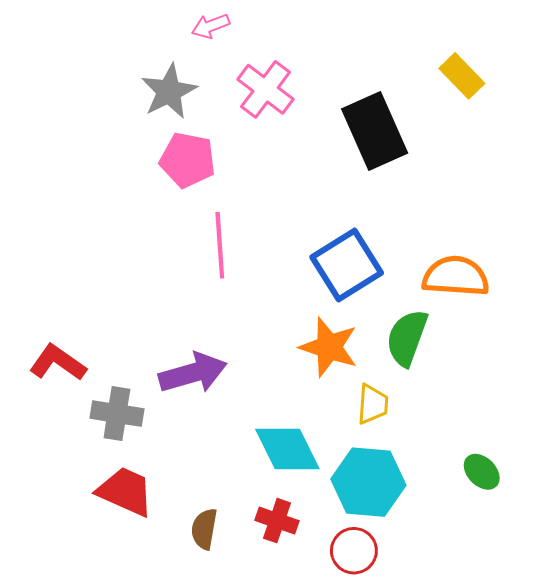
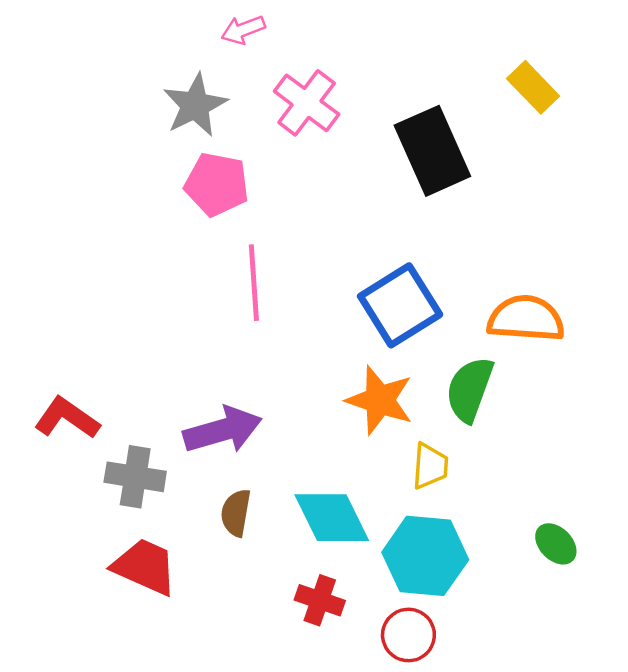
brown semicircle: (204, 529) -> (236, 513), moved

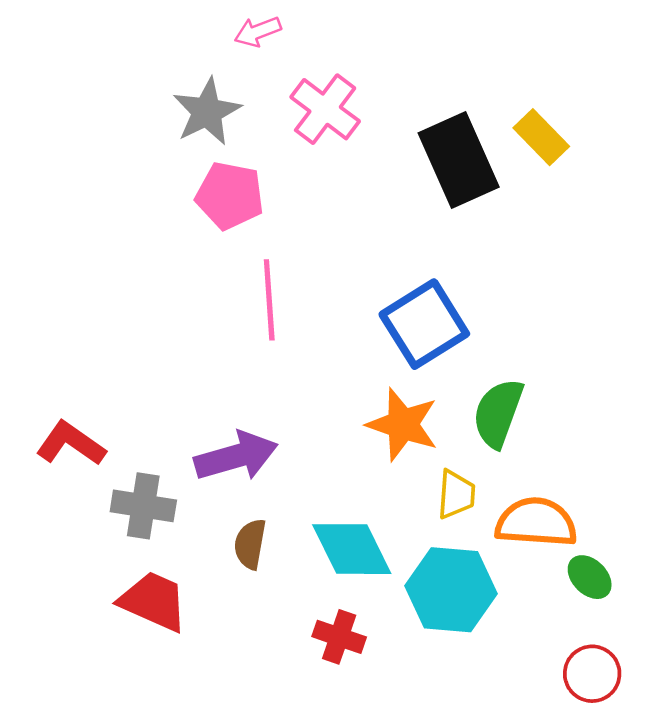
yellow rectangle: (533, 87) -> (541, 137), moved
orange semicircle: (526, 319) -> (536, 522), moved
red circle: (408, 635) -> (592, 674), moved

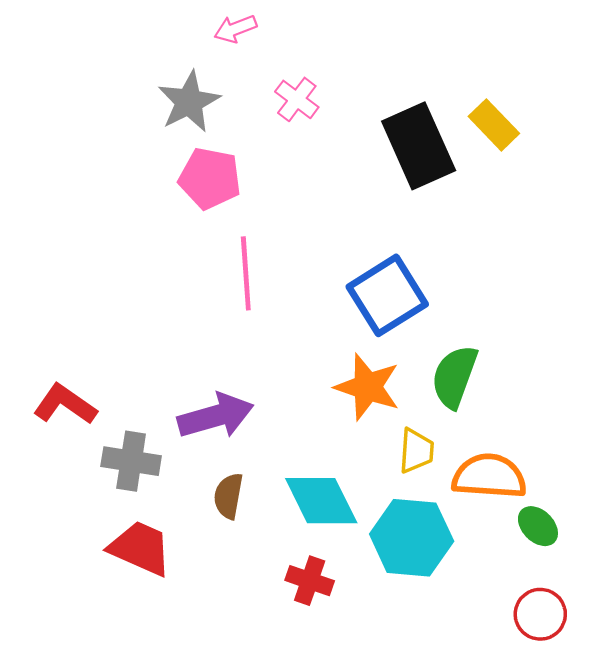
pink cross: (325, 109) -> (297, 99), size x0.7

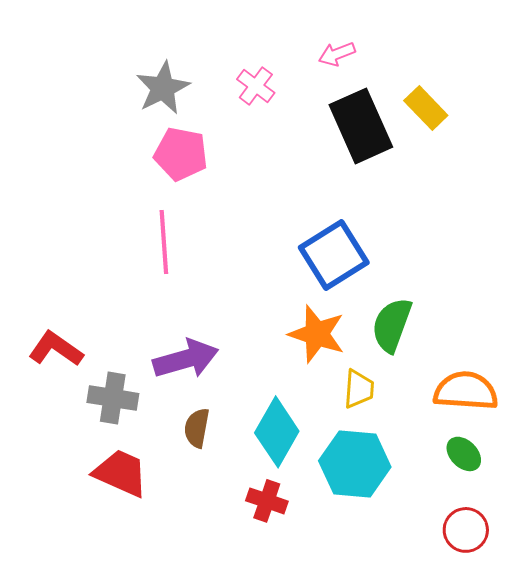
pink arrow: (235, 29) -> (337, 54), moved
pink line: (246, 273) -> (164, 242), moved
orange semicircle: (489, 476) -> (466, 391), moved
cyan diamond: (321, 501) -> (277, 432), turned 56

